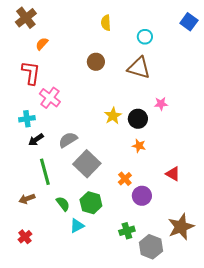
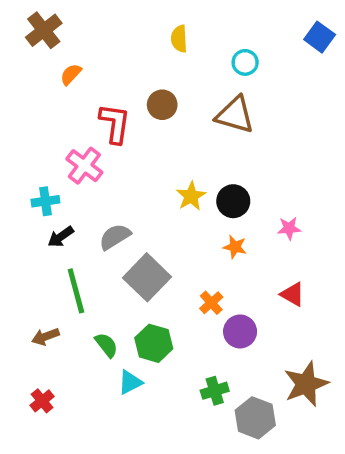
red L-shape: (31, 73) -> (115, 123), moved
pink star: (161, 104) -> (289, 228), moved

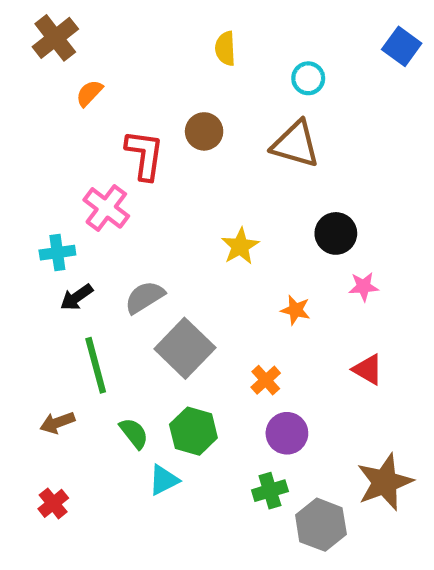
black circle: (233, 201) -> (336, 233), moved
purple circle: (240, 331) -> (287, 433), moved

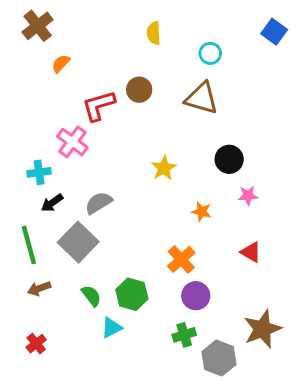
red L-shape: (145, 155) -> (99, 106), turned -114
gray square: (185, 348) -> (78, 242), moved
green line: (96, 365) -> (29, 245), moved
orange cross: (266, 380) -> (181, 259), size x1.4

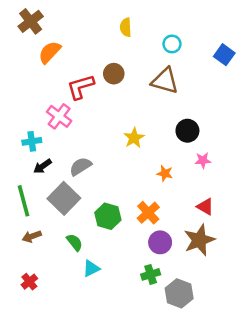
blue square: (274, 32) -> (224, 55), moved
orange semicircle: (61, 64) -> (50, 52), size x1.5
green hexagon: (132, 294) -> (108, 216), moved
brown star: (262, 329) -> (199, 240), moved

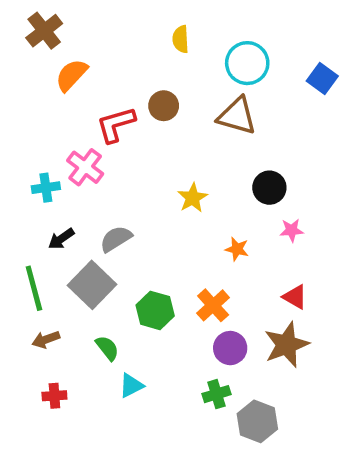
cyan circle: (172, 44) -> (247, 63), size x1.6
cyan cross: (32, 141) -> (46, 188), moved
red cross: (29, 282) -> (54, 396), moved, turned 35

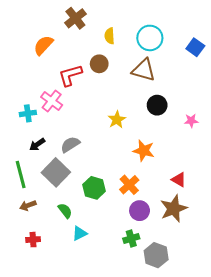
brown cross: (44, 31) -> (75, 18), moved
yellow semicircle: (181, 39) -> (110, 36), moved
black circle: (269, 188) -> (157, 105), moved
pink star: (292, 230) -> (191, 121), moved
orange star: (237, 249) -> (144, 151), size x1.5

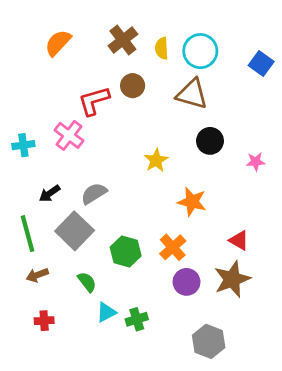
brown cross: (75, 18) -> (123, 40), moved
yellow semicircle: (110, 36) -> (162, 48), moved
orange semicircle: (43, 45) -> (58, 43), moved
cyan cross: (28, 113) -> (23, 145), moved
green cross: (131, 239) -> (137, 319), moved

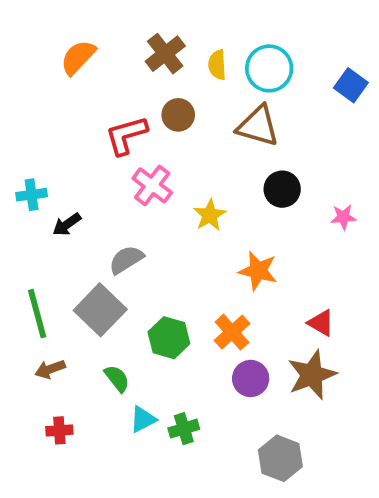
pink cross: (69, 135) -> (152, 185), moved
black arrow: (50, 193) -> (67, 224), moved

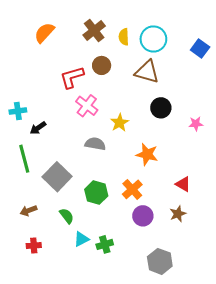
gray semicircle: (126, 260) -> (95, 144), moved, turned 42
green line: (37, 314) -> (24, 159), moved
brown star: (312, 375) -> (178, 214), size x0.6

